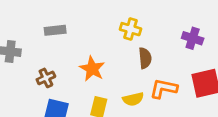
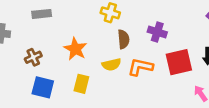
purple cross: (193, 38) -> (157, 32), moved
yellow semicircle: (133, 99) -> (111, 65), moved

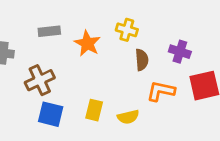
orange star: (75, 49) -> (87, 43), moved
brown cross: (33, 57) -> (40, 80), size x1.5
yellow semicircle: (111, 65) -> (128, 117), moved

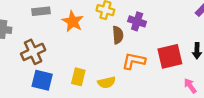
purple cross: (180, 52) -> (137, 21), moved

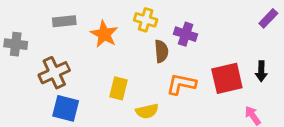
yellow rectangle: (78, 77) -> (118, 88), moved

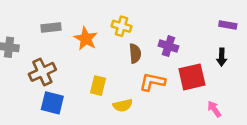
purple rectangle: (268, 18) -> (228, 25), turned 56
purple cross: (186, 34) -> (168, 46), moved
black arrow: (261, 71) -> (222, 57), moved

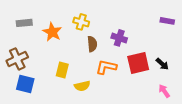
black arrow: (222, 57) -> (162, 64), moved, turned -48
pink arrow: (214, 109) -> (164, 91), moved

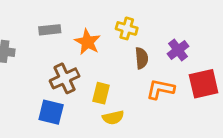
purple cross: (119, 38) -> (178, 50), turned 35
brown cross: (17, 59) -> (65, 78), moved
yellow semicircle: (82, 86) -> (113, 118), moved

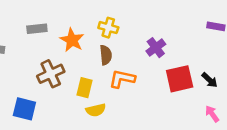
brown semicircle: (142, 58) -> (106, 55), moved
orange L-shape: (160, 89) -> (122, 79), moved
blue square: (51, 112) -> (24, 109), moved

